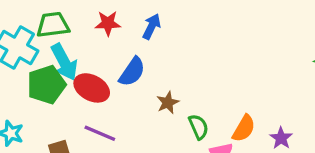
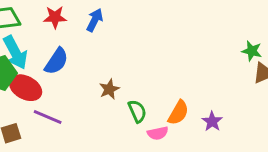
blue semicircle: (132, 72) -> (56, 61), moved
red ellipse: (92, 88) -> (26, 88), moved

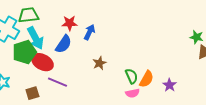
red star: (55, 17) -> (69, 23), moved
blue arrow: (95, 20) -> (89, 32), moved
green semicircle: (137, 111) -> (131, 76), moved

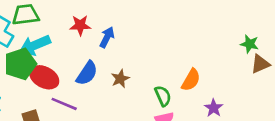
cyan arrow: (35, 38) -> (35, 45), turned 95
blue semicircle: (63, 44) -> (87, 73), moved
orange semicircle: (146, 79) -> (191, 80), moved

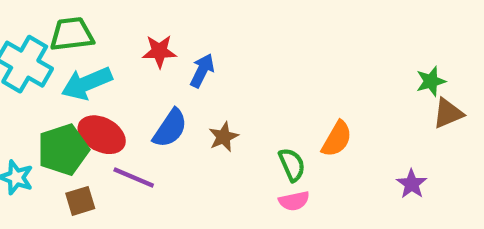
green star: (250, 44) -> (431, 81), turned -30
green pentagon: (20, 64) -> (63, 150), moved
purple star: (214, 108) -> (412, 184), moved

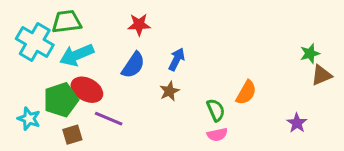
red star: (159, 51) -> (139, 25), moved
blue arrow: (202, 71) -> (177, 59), moved
blue semicircle: (170, 128) -> (133, 65), moved

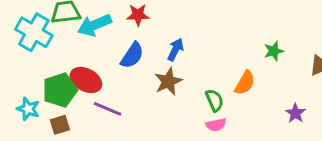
green star: (310, 54) -> (274, 51), moved
cyan arrow: (77, 55) -> (95, 25), moved
brown star: (169, 91) -> (168, 81), size x1.4
brown square: (72, 135) -> (60, 125), moved

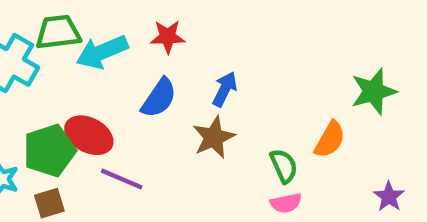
green star: (274, 51) -> (374, 91), size x1.5
purple star: (295, 113) -> (389, 197), moved

